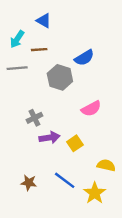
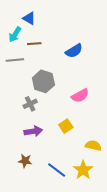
blue triangle: (44, 21) -> (29, 18), moved
gray hexagon: (60, 77) -> (43, 81), moved
purple arrow: (50, 138) -> (33, 131), moved
blue line: (65, 180) -> (57, 170), moved

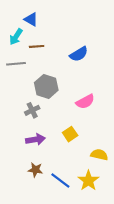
brown star: (25, 161) -> (35, 170), moved

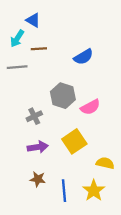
gray hexagon: (46, 86) -> (63, 96), moved
yellow square: (70, 134) -> (74, 141), size x1.5
blue line: (60, 181) -> (64, 191), turned 48

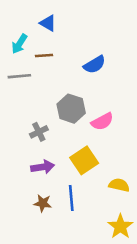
blue triangle: (33, 20) -> (48, 23), moved
blue line: (64, 191) -> (71, 198), moved
yellow star: (94, 191) -> (120, 226), moved

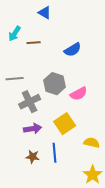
blue triangle: (48, 23) -> (45, 13), moved
gray line: (19, 76) -> (15, 79), moved
gray cross: (39, 132) -> (30, 102), size x1.5

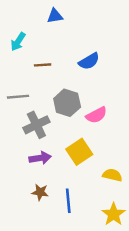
blue triangle: (45, 13) -> (55, 16), turned -40
brown line: (34, 43) -> (43, 65), moved
blue line: (55, 153) -> (68, 201), moved

